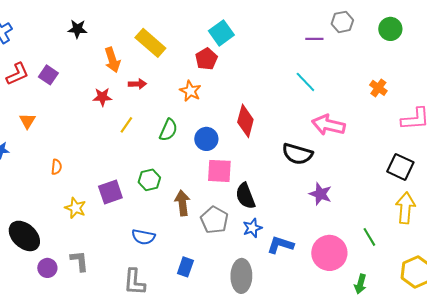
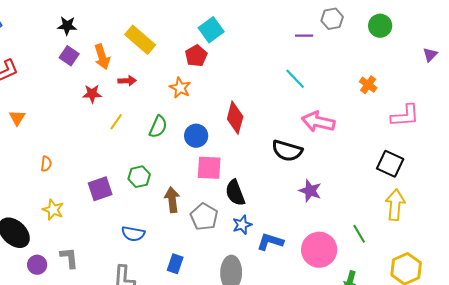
purple square: (48, 75) -> (69, 56), moved
yellow star: (75, 208) -> (53, 210), moved

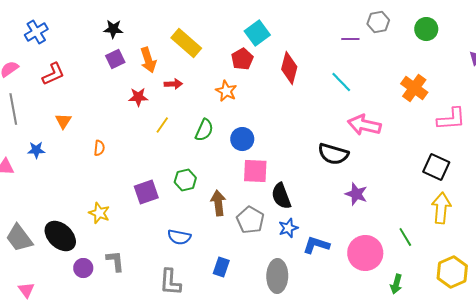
purple square: (69, 56) -> (115, 59), turned 30
orange cross: (368, 85) -> (414, 88), size x1.5
red diamond: (235, 118) -> (289, 68), moved
orange semicircle: (46, 164) -> (99, 148), moved

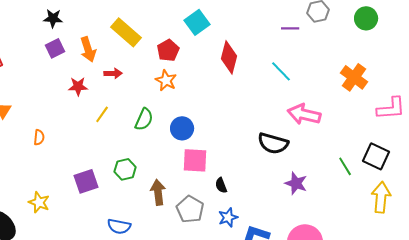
red pentagon: (242, 59) -> (168, 50), moved
black semicircle: (281, 196) -> (221, 185), size x0.6
green line: (405, 237) -> (345, 166), moved

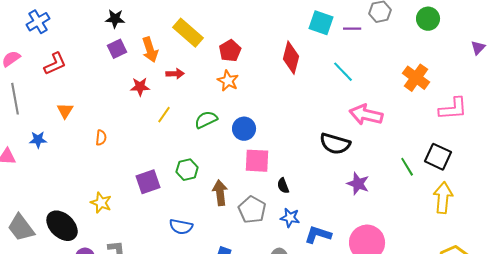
cyan square: (197, 22) -> (321, 23), moved, turned -35
green semicircle: (144, 119) -> (206, 120), turned -140
blue star: (228, 217) -> (290, 218), turned 30

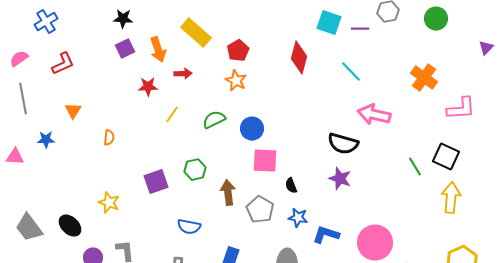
purple star: (358, 184) -> (340, 179), moved
black ellipse: (62, 226) -> (70, 226), size x0.7

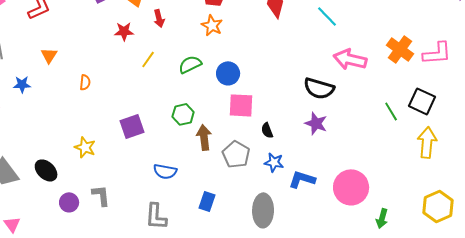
red arrow: (183, 74) -> (159, 18), turned 78
orange cross: (424, 78) -> (400, 49), moved
green hexagon: (195, 170) -> (183, 114), moved

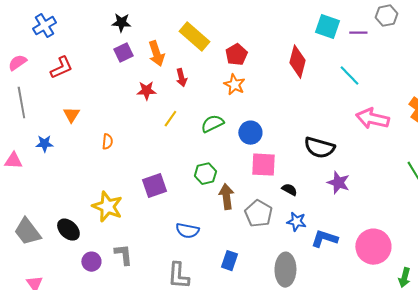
black semicircle: (319, 88) -> (319, 148), moved
black semicircle: (267, 130) -> (289, 190), turned 140
yellow star: (85, 147) -> (107, 207), size x1.4

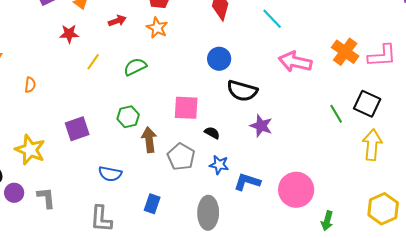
red arrow: (181, 78) -> (117, 21), moved, turned -96
blue circle: (250, 133) -> (219, 59), moved
purple circle: (91, 262) -> (14, 193), moved

